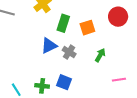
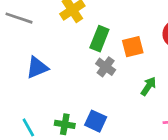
blue triangle: (49, 46) -> (37, 68), moved
gray cross: (69, 52) -> (106, 67), moved

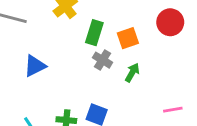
green arrow: (148, 86) -> (132, 73), moved

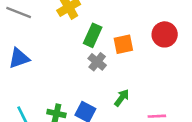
blue triangle: (35, 66) -> (19, 58), moved
green arrow: (132, 73) -> (122, 98), moved

